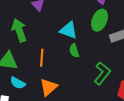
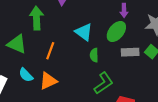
green semicircle: (74, 51) -> (94, 55), moved
cyan semicircle: (18, 83) -> (26, 75), moved

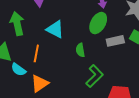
cyan triangle: (84, 32) -> (55, 29), moved
cyan semicircle: (26, 75) -> (18, 70), moved

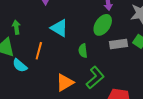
green arrow: (17, 24) -> (16, 27), moved, size x0.6
orange triangle: (40, 83) -> (65, 83), moved

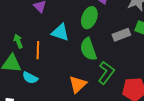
green ellipse: (103, 25) -> (89, 18), moved
orange line: (39, 51) -> (38, 50), moved
green semicircle: (83, 51) -> (88, 49), size x1.6

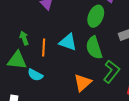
cyan triangle: (60, 32) -> (68, 42), moved

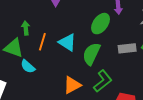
green semicircle: (94, 48) -> (91, 54), turned 30

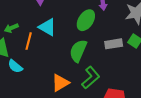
green arrow: (26, 28) -> (11, 28), turned -104
cyan triangle: (67, 42) -> (47, 27), moved

